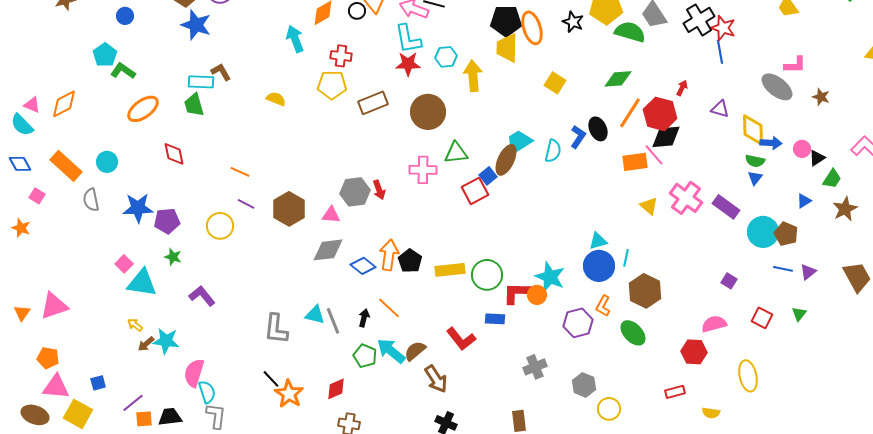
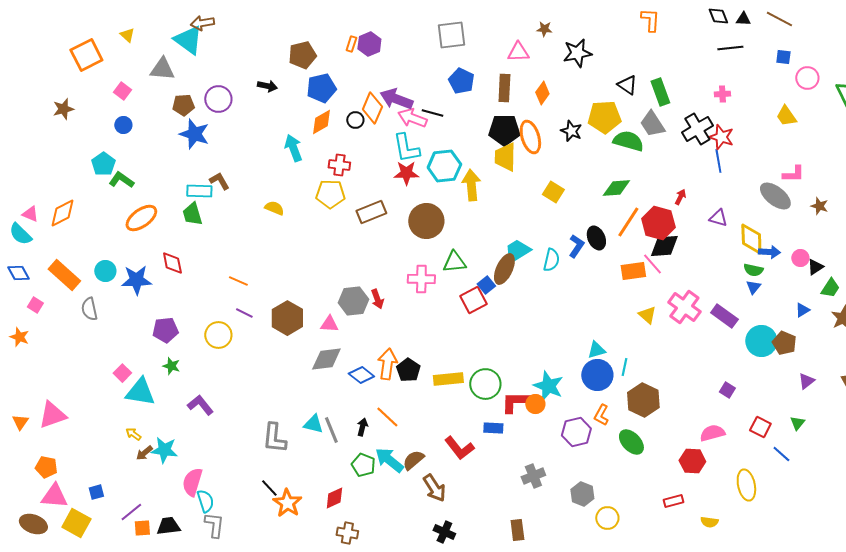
cyan hexagon: (446, 57) -> (444, 166), size x1.5
blue star: (138, 208) -> (136, 280), moved
blue line: (783, 269) -> (781, 454), moved, turned 30

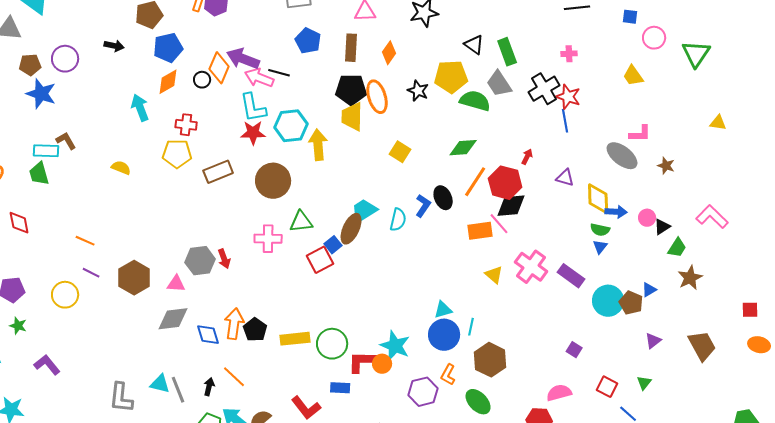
blue triangle: (802, 310) -> (649, 290), moved
blue diamond: (361, 375) -> (208, 335), turned 35

